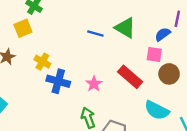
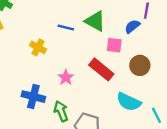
pink square: (154, 55) -> (114, 45), moved
yellow cross: (42, 62) -> (38, 47), moved
blue cross: (58, 81) -> (33, 97), moved

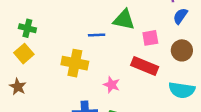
blue semicircle: (132, 26) -> (180, 16), moved
yellow cross: (38, 47) -> (75, 63), size x1.5

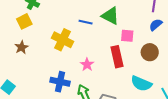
red rectangle: (145, 66) -> (117, 57), turned 40
brown star: (18, 87) -> (21, 47), moved

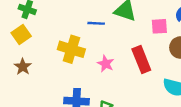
pink square: (127, 36) -> (159, 26), moved
pink star: (87, 65) -> (106, 64), moved

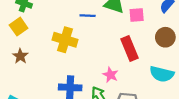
pink square: (159, 26) -> (137, 15), moved
pink star: (106, 64) -> (110, 75), moved

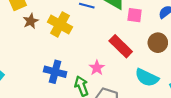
red rectangle: (129, 49) -> (121, 46), turned -35
brown star: (20, 56) -> (31, 21), moved

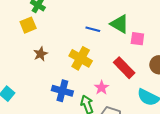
brown star: (31, 21) -> (41, 54), moved
yellow cross: (60, 24) -> (81, 58), moved

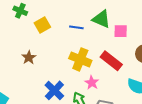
yellow square: (28, 25) -> (42, 25), moved
yellow cross: (81, 58) -> (80, 59), moved
blue cross: (62, 91) -> (54, 90), turned 36

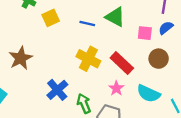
pink square: (121, 31) -> (145, 33), moved
brown star: (29, 58) -> (21, 58), moved, size x1.5
pink star: (92, 83) -> (116, 88), moved

